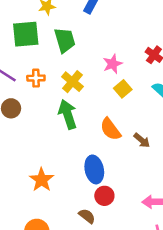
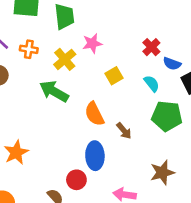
pink star: (113, 64) -> (92, 43), moved
green arrow: (68, 114) -> (54, 91), turned -52
blue ellipse: (94, 169) -> (95, 156), moved

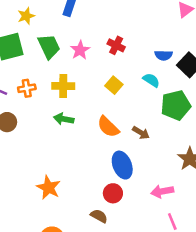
pink star: (92, 43) -> (80, 50), moved
red cross: (151, 47) -> (116, 45), moved
yellow cross: (65, 59) -> (63, 86), turned -30
green arrow: (54, 91) -> (64, 119), size x0.7

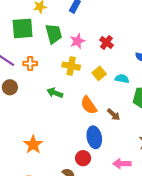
cyan semicircle: (151, 80) -> (122, 79), moved, turned -32
yellow cross: (63, 86) -> (71, 66), moved

